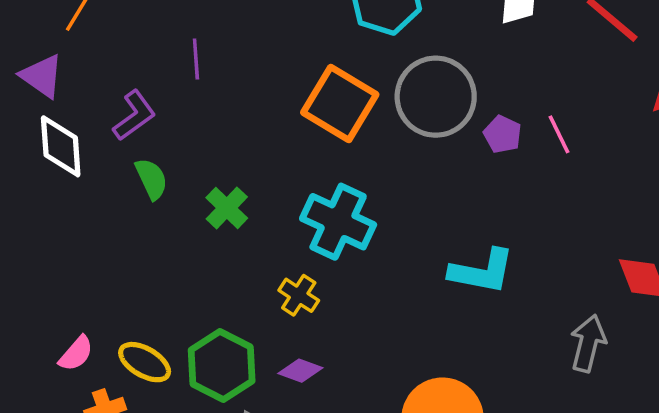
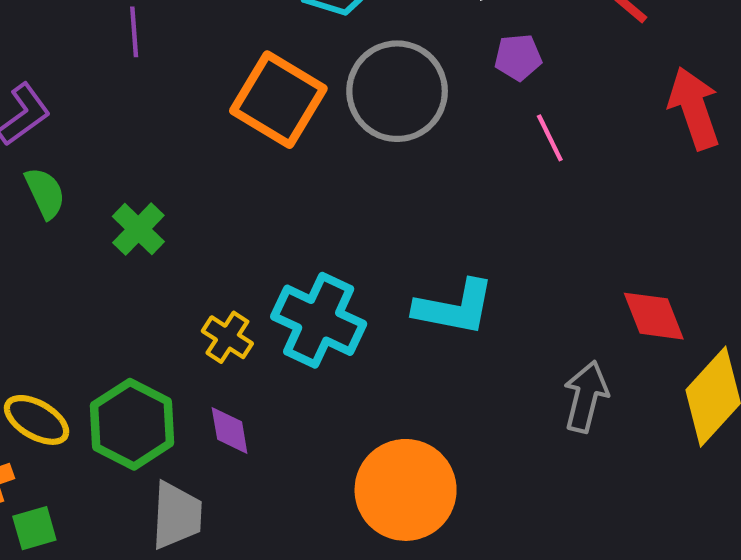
purple line: (196, 59) -> (134, 32), moved
purple pentagon: (502, 134) -> (518, 57), moved, turned -30
cyan cross: (338, 222) -> (319, 320), moved
purple diamond: (300, 371) -> (230, 431), turned 60

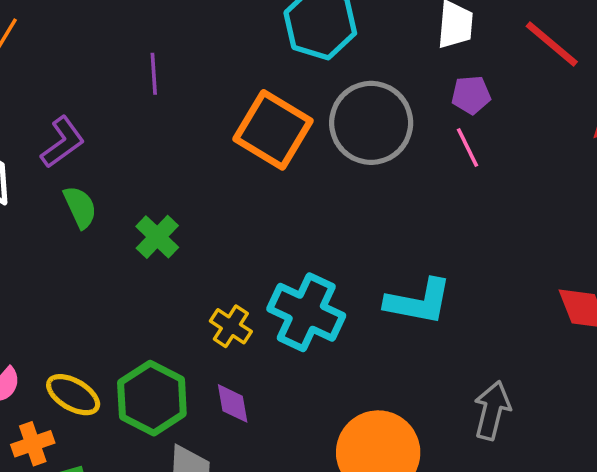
pink line: (550, 138) -> (468, 147), moved
gray arrow: (586, 397) -> (492, 410), moved

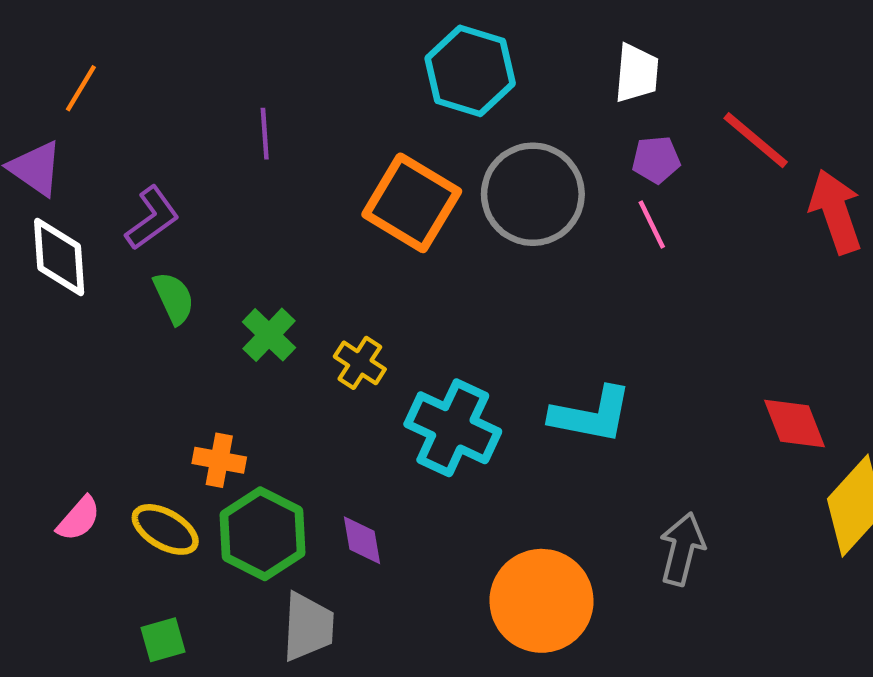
red line: (552, 44) -> (756, 140), moved
yellow cross: (231, 326) -> (360, 363), moved
orange cross: (33, 444) -> (219, 460), moved, turned 30

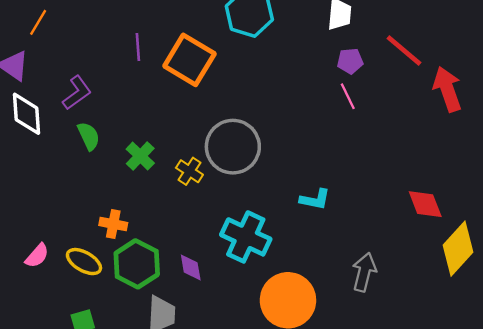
gray circle: (533, 194) -> (233, 147), moved
orange square: (412, 203) -> (189, 60), moved
cyan L-shape: (591, 415) -> (315, 199), size x0.7
cyan cross: (453, 428) -> (246, 237), moved

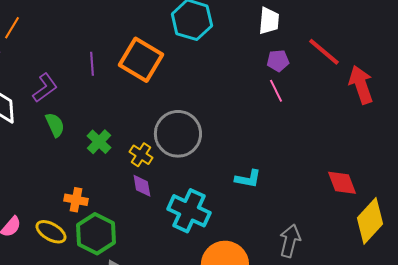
purple line: (138, 47) -> (92, 64), moved
purple diamond: (191, 267) -> (142, 186), moved

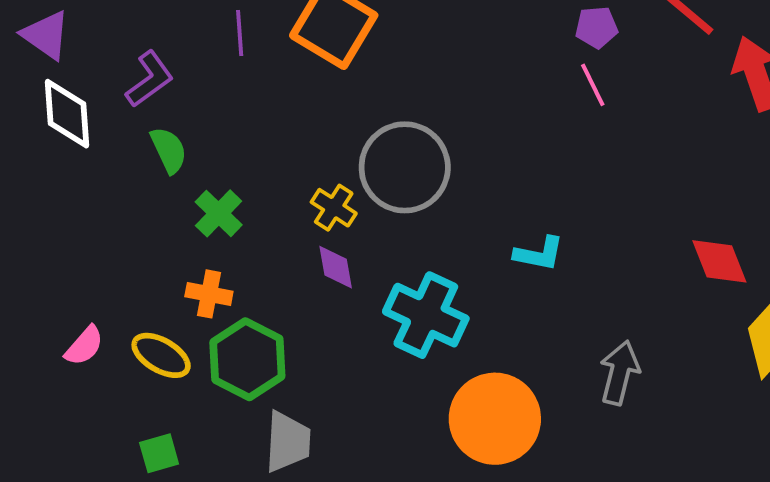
green cross: (99, 142) -> (219, 213), moved

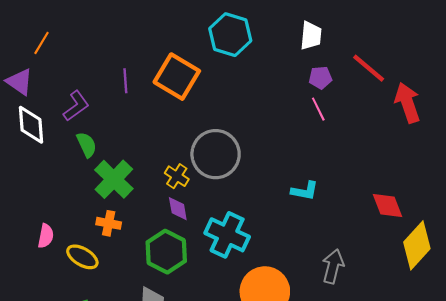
green cross: (219, 213) -> (114, 179), size x1.5
cyan L-shape: (539, 254) -> (305, 191), moved
pink semicircle: (84, 346) -> (46, 236), moved, turned -30
green hexagon: (247, 359) -> (166, 252), moved

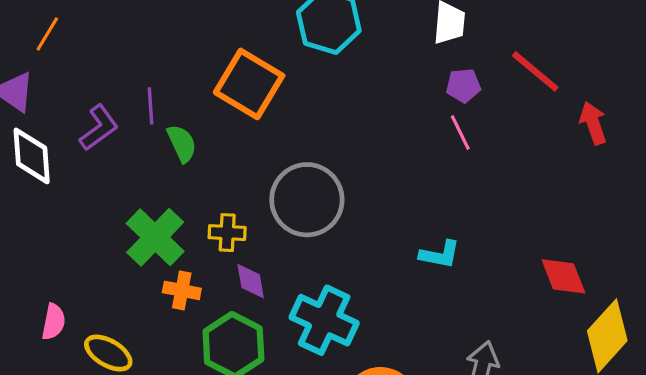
purple line: (125, 81) -> (151, 106), moved
red arrow: (407, 103) -> (593, 123), size x0.7
green semicircle: (87, 145) -> (182, 143), moved
yellow cross: (177, 176) -> (227, 233), moved, turned -30
orange cross: (109, 223) -> (182, 290), moved

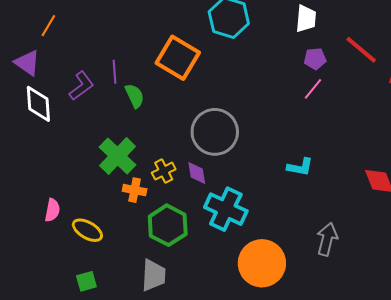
pink line: (460, 132) -> (313, 89), turned 65
yellow cross: (227, 233) -> (164, 171), moved, turned -30
purple diamond: (251, 281) -> (197, 173), moved

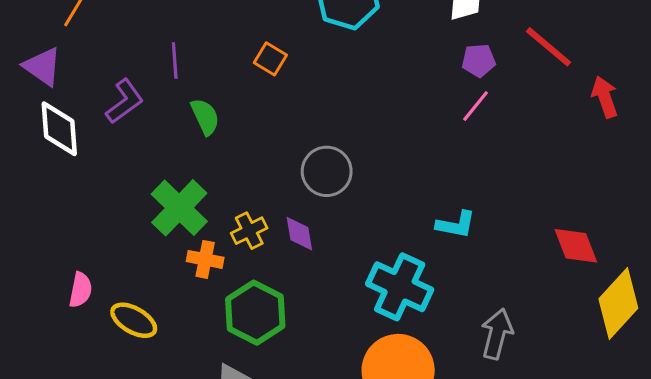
orange square: (178, 58) -> (270, 59), size x0.5
purple line: (115, 72) -> (175, 60), moved
gray circle: (215, 132) -> (327, 171), size x0.7
cyan cross: (226, 209) -> (400, 287), moved

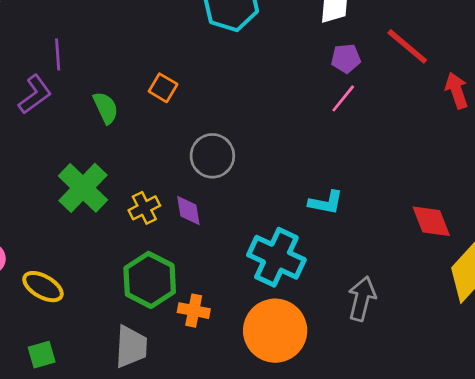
orange square: (270, 59) -> (163, 88), moved
purple line: (175, 60) -> (58, 54), moved
orange cross: (205, 259) -> (194, 311), moved

